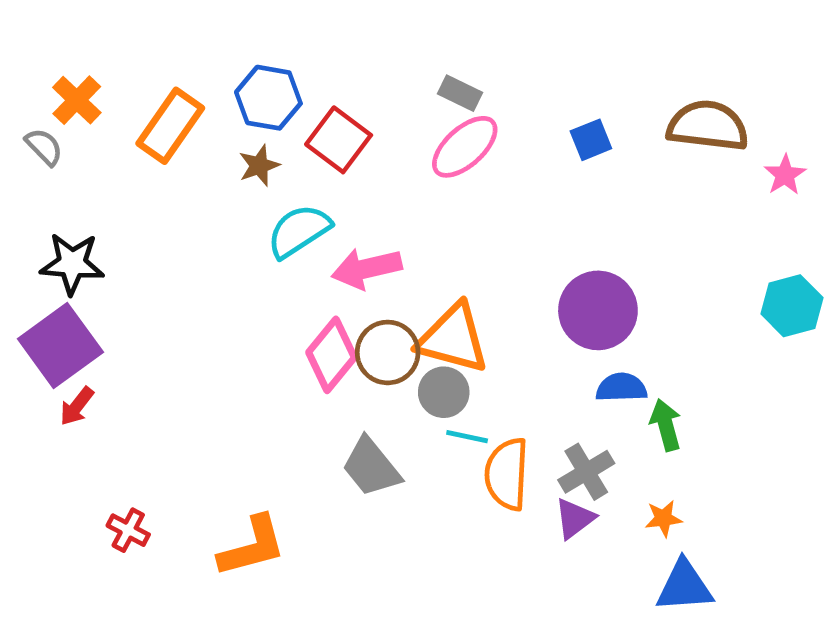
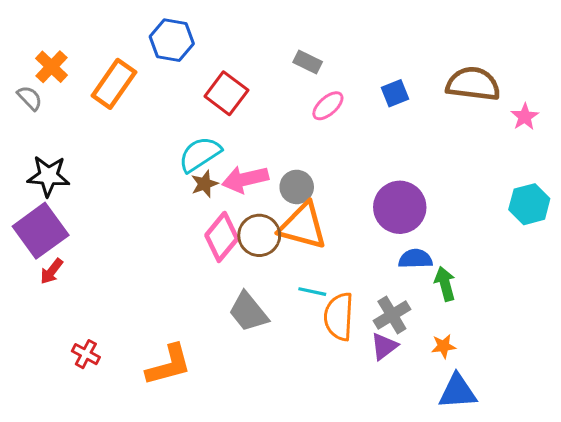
blue hexagon: (268, 98) -> (172, 40), moved
pink ellipse: (465, 147) -> (328, 106), moved, size x0.7
brown star: (259, 166) -> (205, 184), moved
gray circle: (444, 392) -> (297, 187), moved

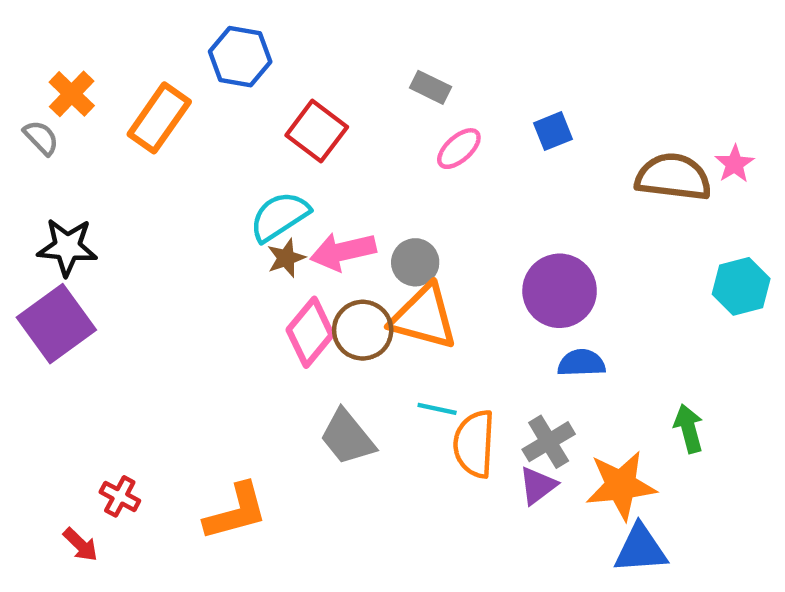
brown semicircle: (473, 84) -> (673, 177), moved
red arrow: (52, 271) -> (80, 545), moved, turned -84
green arrow: (445, 284) -> (689, 429), moved
orange star: (443, 346) -> (621, 485), size x2.0

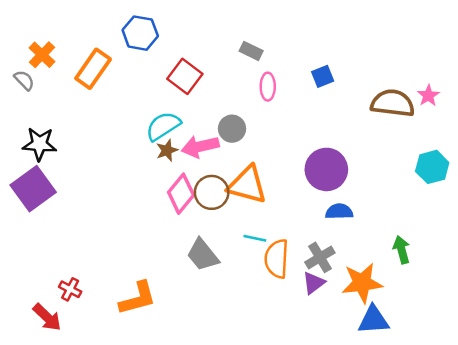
pink ellipse: (459, 149) -> (268, 87), turned -48
gray circle: (415, 262) -> (232, 129), moved
red arrow: (80, 545) -> (47, 317), size x1.4

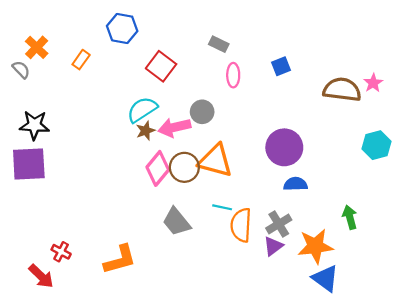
orange rectangle: (93, 69) -> (81, 60), size x0.6
purple square: (33, 189) -> (29, 164), turned 33
blue triangle: (374, 320) -> (325, 278), turned 40

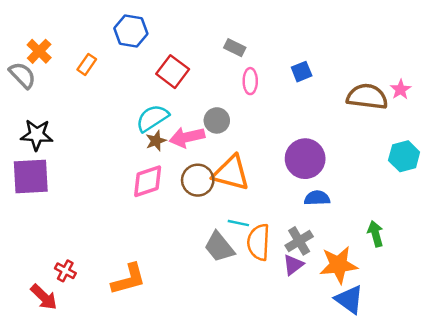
gray semicircle: (21, 70) -> (22, 75), size x1.4
pink diamond: (158, 168) -> (148, 181), moved, turned 32
gray trapezoid: (177, 222) -> (219, 247), moved

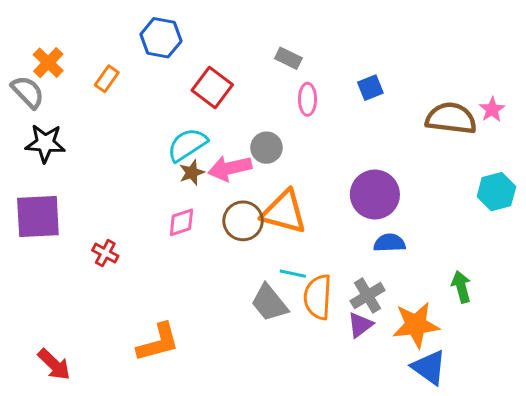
black star: (37, 135) -> (45, 143), moved
pink diamond: (148, 181) -> (181, 222), size x0.7
red cross: (65, 271) -> (105, 253), moved

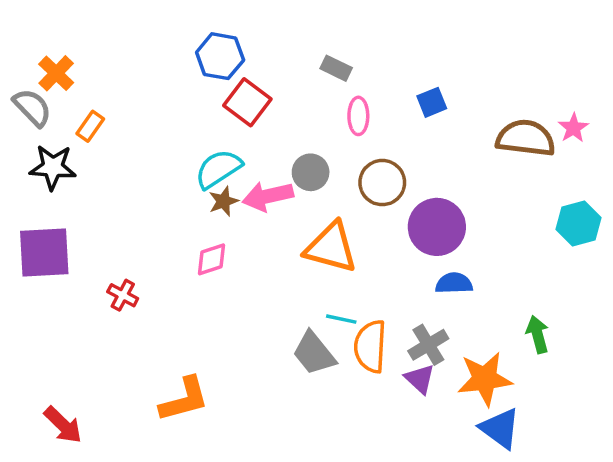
blue hexagon: (161, 38) -> (220, 56), moved
orange rectangle: (107, 79) -> (90, 126), moved
brown circle: (243, 221) -> (382, 183), moved
purple triangle: (360, 325) -> (420, 379), turned -40

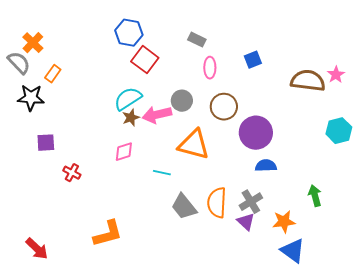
purple square: (44, 253) -> (46, 143), moved, size x0.6
cyan line: (341, 319) -> (162, 173), moved
orange star: (485, 379) -> (284, 222), size x0.7

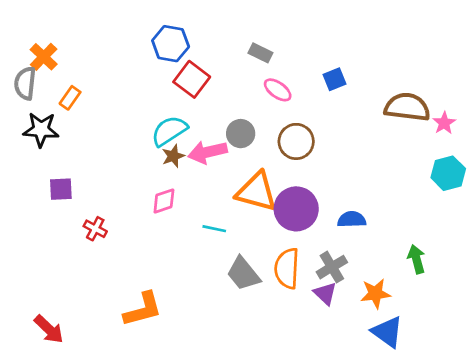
gray semicircle: (19, 63) -> (25, 83), turned -130
pink ellipse: (210, 68) -> (278, 90), turned -55
pink star: (336, 75) -> (444, 123), moved
purple circle: (256, 133) -> (296, 209), moved

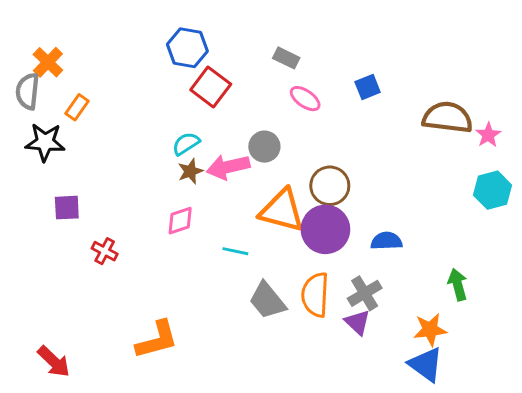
cyan semicircle: (169, 131) -> (186, 144), size x0.7
brown circle: (296, 141) -> (330, 186), moved
orange star: (375, 294) -> (430, 330), moved

